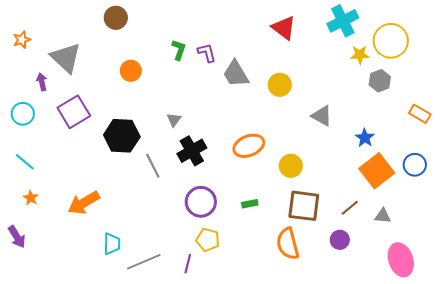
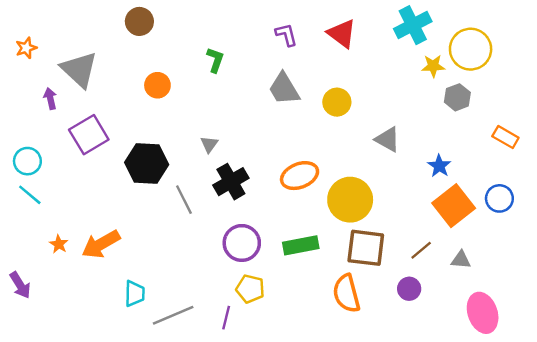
purple L-shape: (207, 53) -> (286, 35), moved
cyan circle: (23, 114) -> (27, 161), moved
yellow circle: (291, 166) -> (350, 200), size x1.6
orange star: (31, 198) -> (59, 244), moved
green rectangle: (250, 204) -> (301, 245), size x1.8

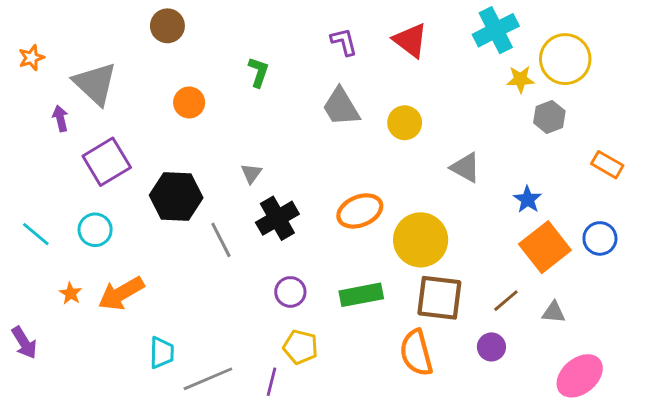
cyan circle: (27, 161) -> (95, 230), moved
purple circle: (242, 243) -> (290, 292), size x0.7
pink ellipse: (483, 313) -> (580, 376), turned 69

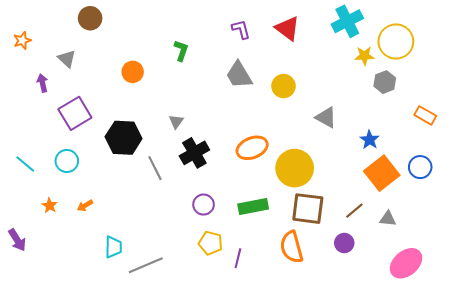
brown circle: (167, 26) -> (90, 18), moved
gray triangle: (95, 84) -> (67, 59), size x0.6
orange arrow: (121, 293) -> (85, 206), size x0.5
purple line: (272, 382) -> (238, 258), moved

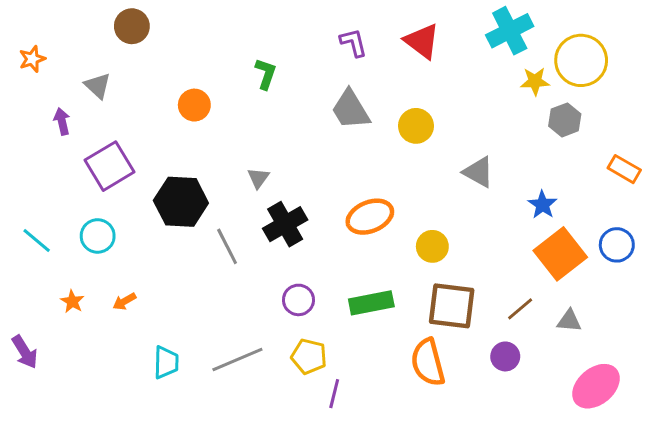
yellow circle: (295, 168) -> (432, 246), size x0.6
purple line: (238, 258) -> (334, 394), moved
gray line: (146, 265) -> (237, 359), moved

